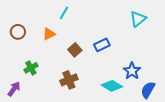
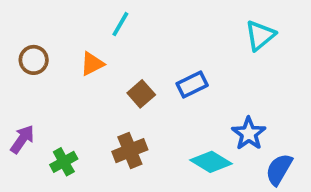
green cross: (31, 68) -> (64, 162), moved
purple arrow: (14, 89) -> (22, 139), moved

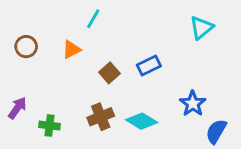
green cross: (64, 162) -> (50, 125), turned 36
cyan diamond: (211, 162) -> (142, 121), moved

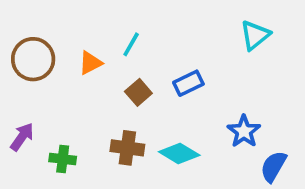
cyan line: (93, 19) -> (131, 44), moved
brown circle: (26, 47) -> (33, 59), size x1.5
brown cross: (101, 117) -> (127, 148), turned 30

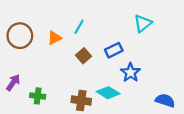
cyan triangle: (255, 35) -> (143, 23), moved
blue star: (244, 131) -> (130, 73), moved
brown cross: (127, 148) -> (81, 100), moved
blue semicircle: (273, 166) -> (165, 100), turned 78

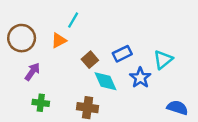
cyan triangle: (143, 23) -> (163, 60), moved
cyan line: (79, 27) -> (73, 20), moved
purple arrow: (13, 83) -> (32, 72), moved
cyan diamond: (108, 93) -> (105, 81), moved, turned 35

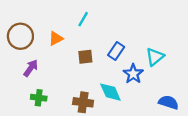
cyan line: (73, 20) -> (83, 19), moved
blue rectangle: (122, 54) -> (116, 51), turned -30
brown square: (90, 60) -> (85, 57), turned 35
cyan diamond: (105, 81) -> (110, 92), moved

